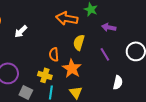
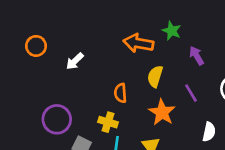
purple arrow: (109, 27) -> (197, 56), turned 48
orange star: (72, 68) -> (162, 112), moved

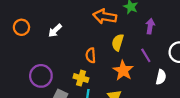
orange circle: (36, 46) -> (21, 27), moved
purple arrow: (197, 56) -> (150, 26), turned 40
white semicircle: (209, 132) -> (161, 77), moved

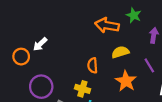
orange circle: (21, 27) -> (21, 57), moved
white arrow: (55, 31) -> (40, 44), moved
yellow semicircle: (118, 42) -> (120, 52), turned 56

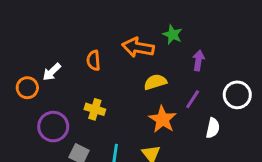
orange semicircle: (92, 65) -> (93, 60), moved
purple line: (149, 65) -> (193, 99), turned 64
yellow cross: (82, 89) -> (95, 109), moved

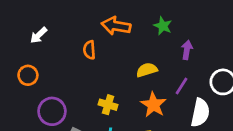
orange arrow: (138, 47) -> (116, 26), moved
white arrow: (52, 72) -> (39, 35), moved
yellow cross: (95, 109) -> (108, 105), moved
white semicircle: (213, 128) -> (200, 113), size x1.5

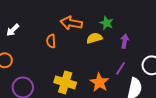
yellow semicircle: (147, 70) -> (94, 38), moved
yellow cross: (108, 105) -> (65, 82), size x1.5

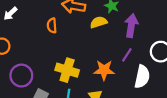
purple arrow: (125, 41) -> (131, 25), size x1.5
orange star: (99, 82) -> (104, 70), turned -30

